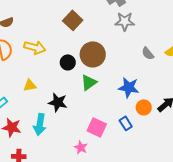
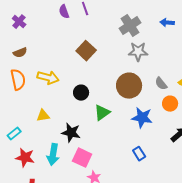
brown circle: (93, 54) -> (129, 86), moved
orange circle: (144, 107) -> (170, 104), moved
pink square: (97, 127) -> (82, 158), moved

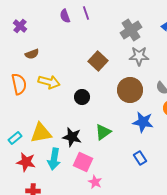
brown square: (86, 51) -> (98, 61), moved
brown semicircle: (20, 53) -> (32, 54), moved
green triangle: (102, 113) -> (103, 132), moved
yellow triangle: (43, 116) -> (41, 133), moved, size x1.6

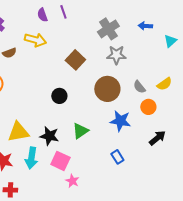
yellow arrow: (49, 82) -> (35, 40), moved

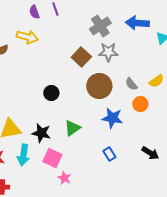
blue arrow: (145, 26) -> (137, 23), size x1.6
brown square: (75, 60) -> (81, 57), moved
black arrow: (157, 138) -> (150, 153), moved, turned 72

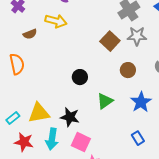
brown circle: (99, 86) -> (128, 70), size x0.6
blue star: (112, 118) -> (141, 102), turned 30
green triangle: (72, 128) -> (105, 101), moved

